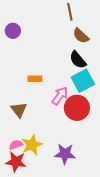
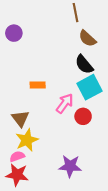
red circle: (77, 108) -> (83, 116), size x0.6
yellow star: (32, 145) -> (27, 140), moved

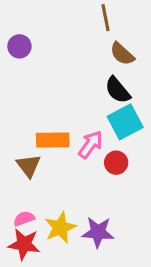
orange rectangle: (38, 85) -> (53, 140), moved, size x1.5
yellow star: (27, 140) -> (60, 228), moved

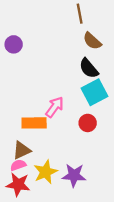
purple circle: (19, 46) -> (14, 44), moved
orange rectangle: (53, 140) -> (34, 123), moved
pink arrow: (90, 145) -> (55, 107), moved
brown triangle: (29, 166) -> (22, 150), moved, turned 42

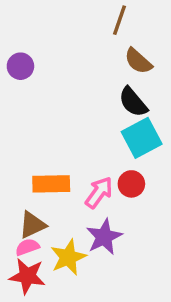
brown line: (80, 14) -> (119, 20), turned 30
pink arrow: (55, 107) -> (99, 192), moved
purple star: (74, 175) -> (104, 237), moved, turned -30

